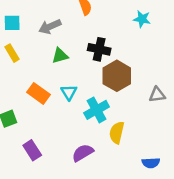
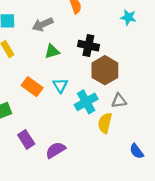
gray triangle: (157, 95) -> (119, 101), moved
purple semicircle: (83, 153) -> (56, 150), moved
blue semicircle: (151, 163) -> (137, 151), turned 56

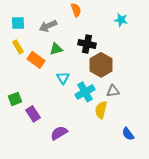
orange rectangle: (32, 87) -> (36, 60), moved
purple rectangle: (26, 139) -> (33, 114), moved

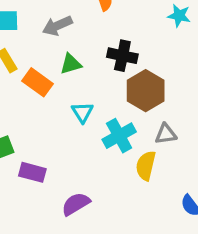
purple rectangle: (33, 114) -> (32, 172), turned -42

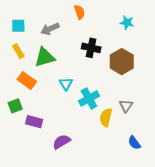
green triangle: (71, 64) -> (45, 57), moved, size x1.5
orange rectangle: (37, 82) -> (27, 81), moved
brown hexagon: (146, 91) -> (122, 62), moved
gray triangle: (166, 134) -> (126, 106), moved, turned -48

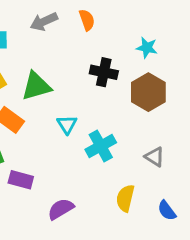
cyan star: (127, 23) -> (147, 48), moved
gray arrow: (50, 29) -> (44, 22), moved
gray triangle: (126, 106) -> (155, 157), turned -32
yellow semicircle: (106, 117) -> (125, 198), moved

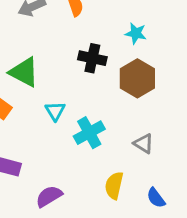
green triangle: (36, 86) -> (24, 72), turned 44

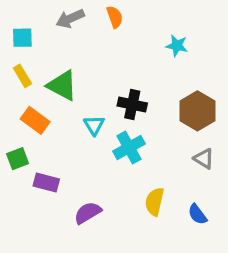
black cross: (92, 58) -> (132, 105), moved
brown hexagon: (137, 78) -> (197, 111), moved
gray triangle: (144, 144) -> (204, 159), moved

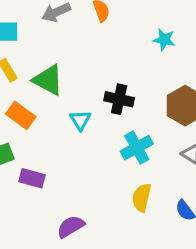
cyan cross: (129, 147) -> (137, 148), moved
purple semicircle: (88, 213) -> (71, 227), moved

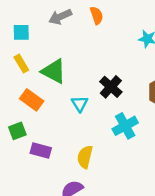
black cross: (119, 99) -> (111, 87), turned 30
yellow semicircle: (142, 198) -> (85, 157), moved

